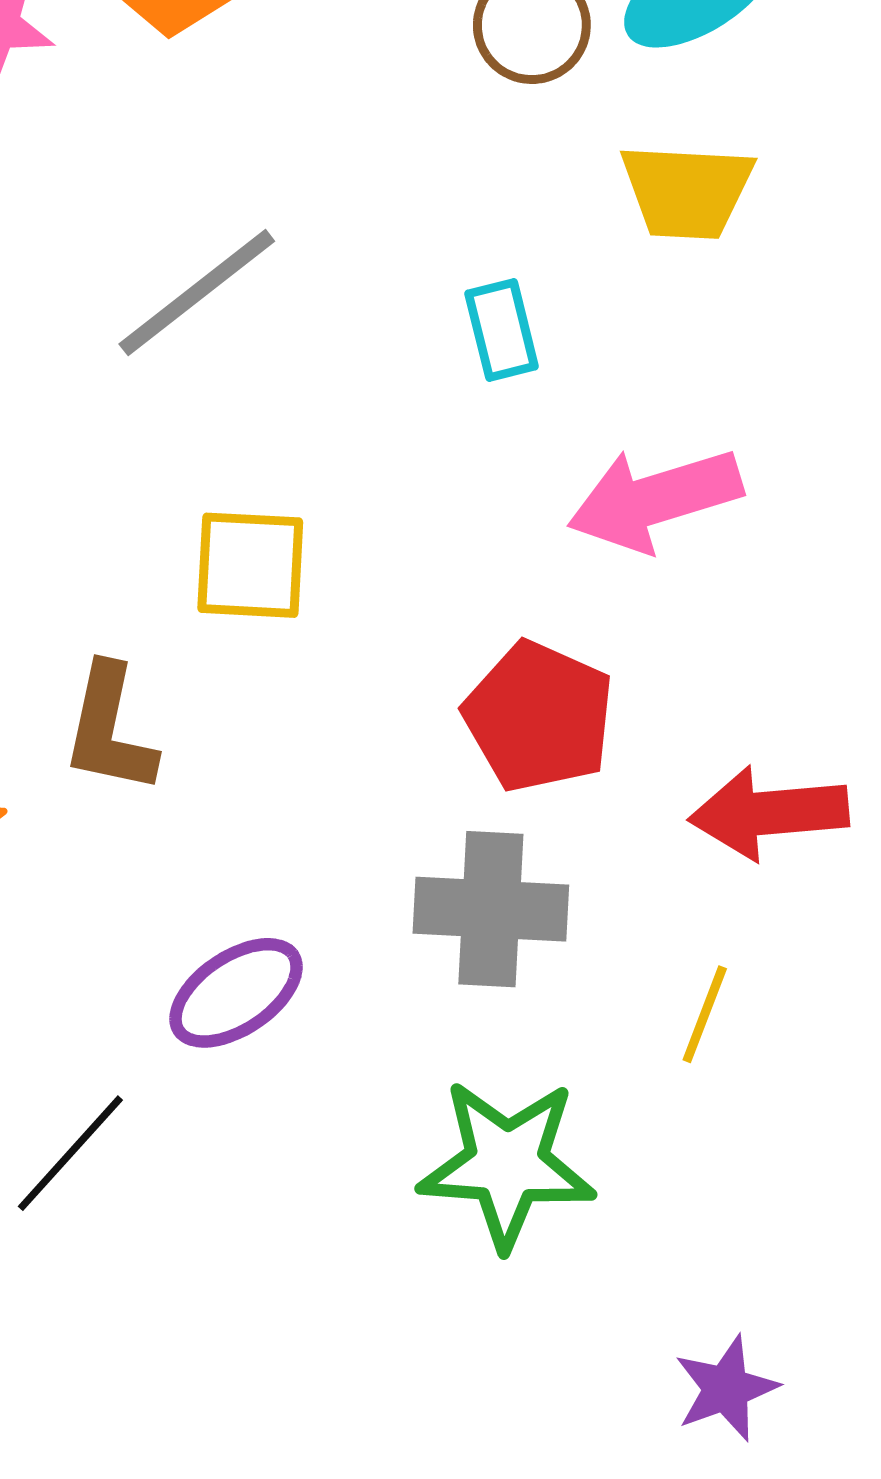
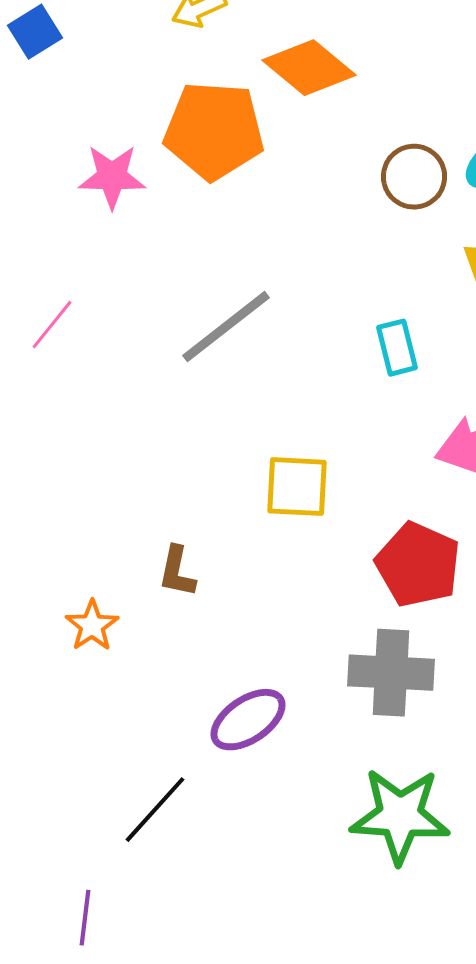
yellow square: (250, 565) -> (297, 487), moved
brown L-shape: (110, 729) -> (177, 572), size x0.7

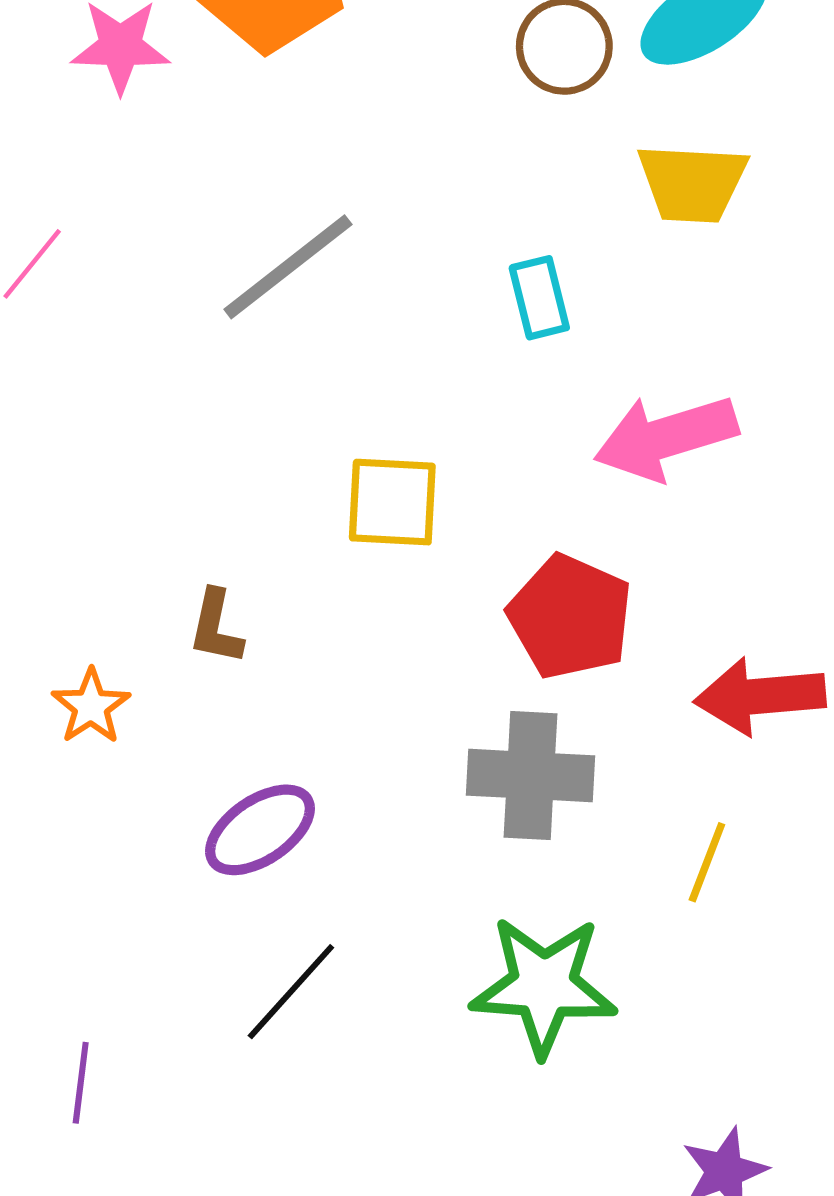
purple ellipse: (248, 720) -> (260, 830), moved
black line: (155, 810) -> (291, 992), moved
purple line: (85, 918) -> (81, 1083), moved

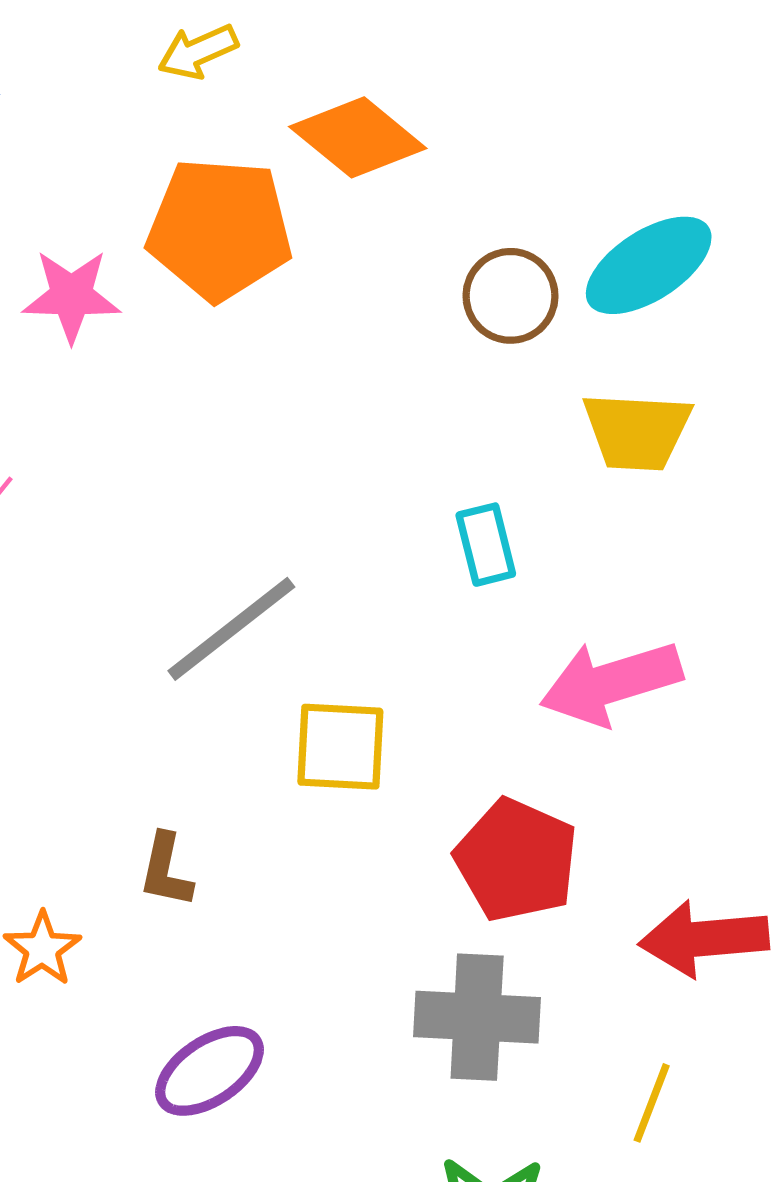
gray line: (288, 267) -> (231, 629), moved

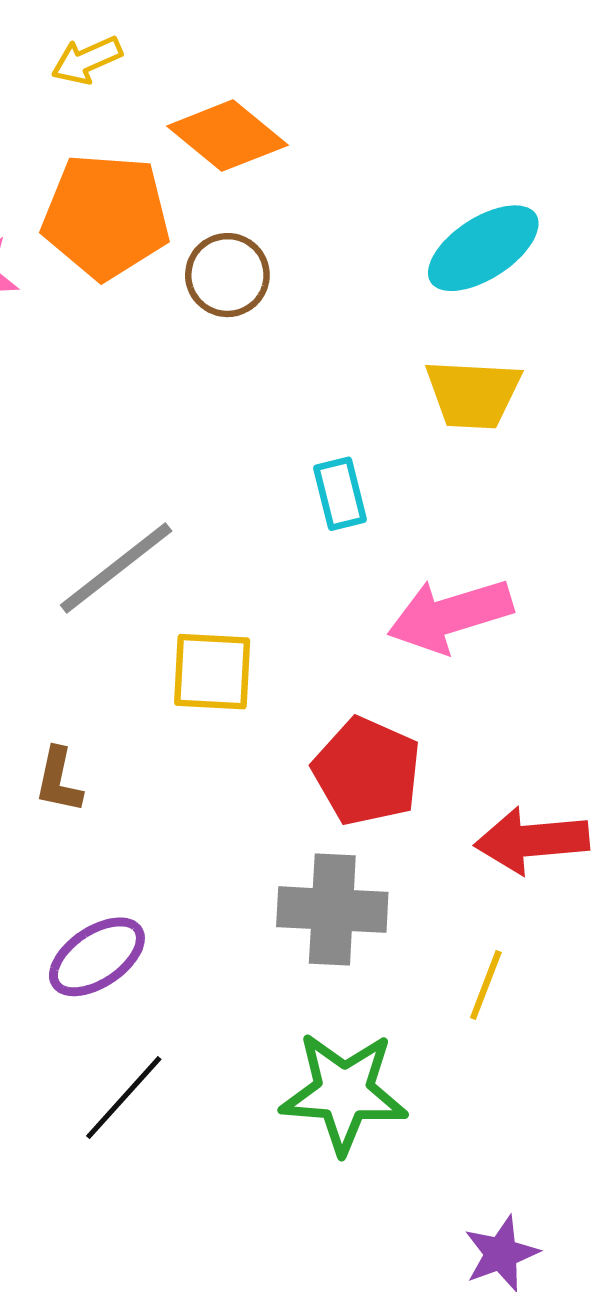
brown circle: (511, 296) -> (227, 275), moved

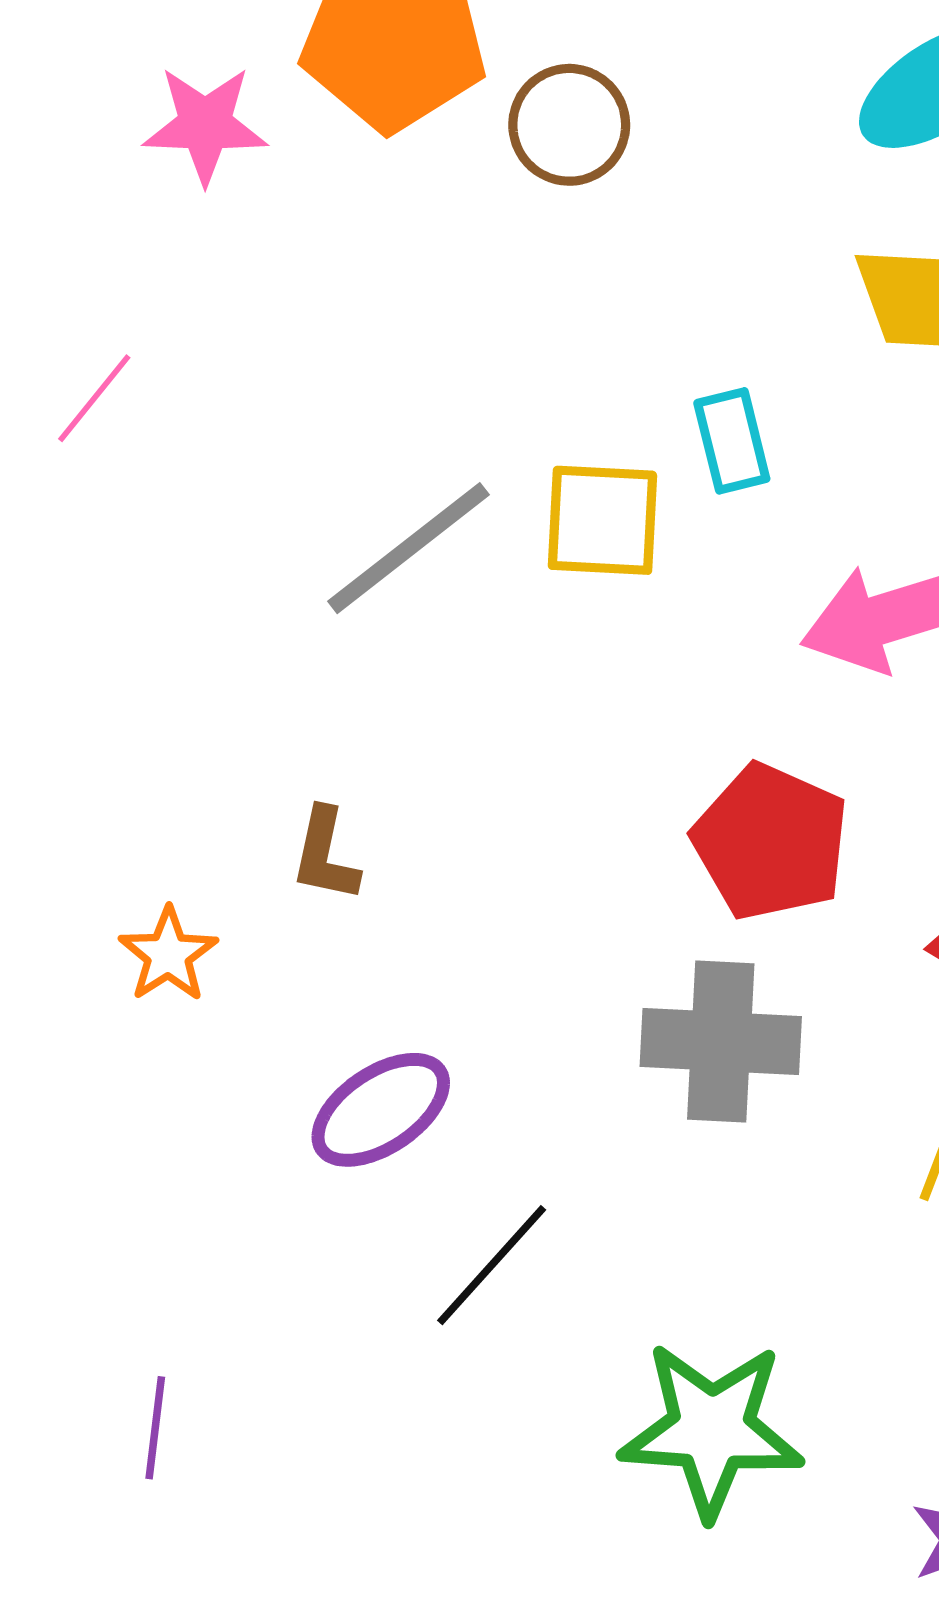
yellow square: (212, 672) -> (602, 520), moved
green star: (344, 1092) -> (712, 1430), moved
black line: (124, 1098) -> (492, 1265), moved

